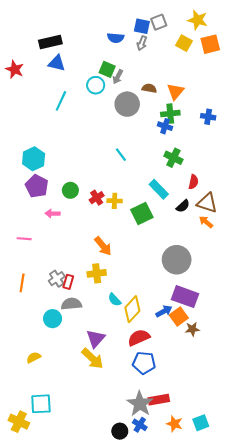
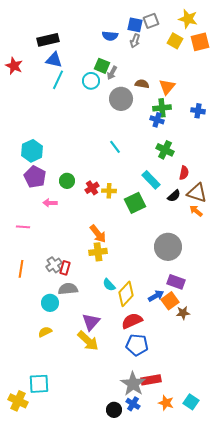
cyan line: (61, 101) -> (58, 80), moved
yellow cross: (97, 273) -> (98, 252), moved
purple rectangle: (185, 297) -> (176, 282), size x0.7
yellow semicircle: (34, 358) -> (45, 332), moved
cyan square: (201, 423) -> (191, 402), turned -35

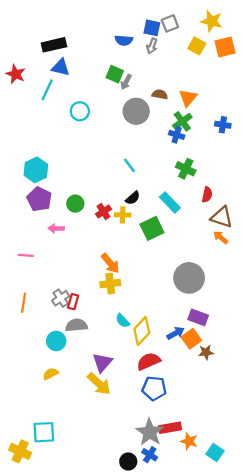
cyan line: (58, 80) -> (47, 90), moved
cyan circle: (91, 81) -> (80, 111), moved
green cross: (162, 108) -> (182, 121), turned -30
black semicircle: (174, 196) -> (133, 198), moved
orange star: (166, 403) -> (189, 441), moved

